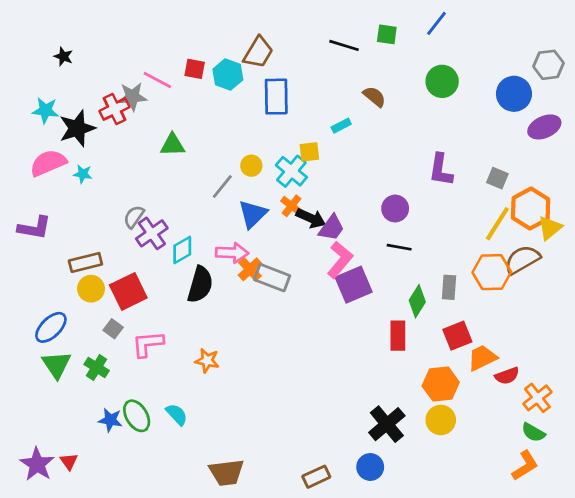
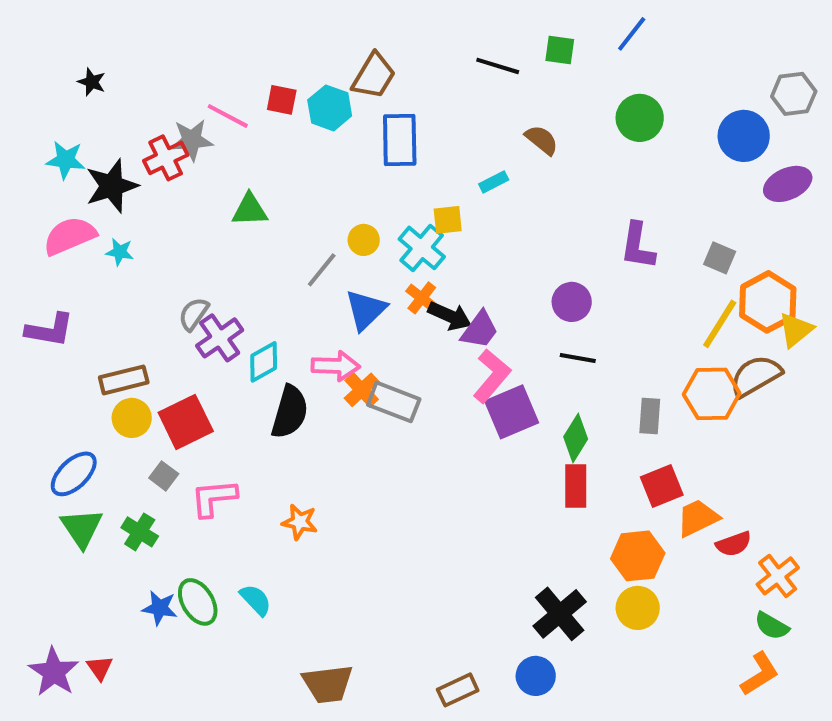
green diamond: (417, 301) -> (576, 438), moved

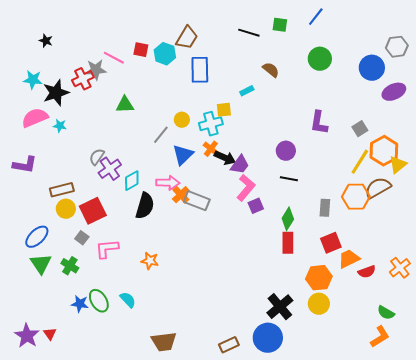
cyan cross: (422, 248) -> (211, 124), turned 35
gray square: (720, 258) -> (360, 129), turned 35
purple square: (512, 412) -> (256, 206), size x0.6
orange cross: (778, 576) -> (400, 268), moved
blue circle: (536, 676) -> (268, 338), size x1.5

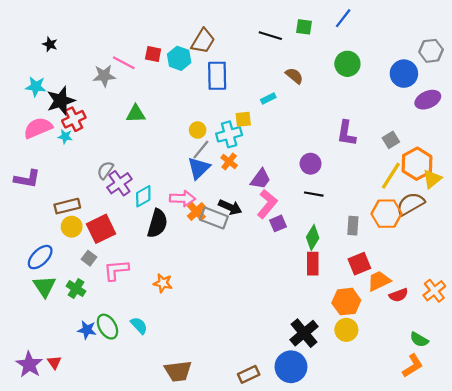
red cross: (83, 79) -> (74, 119), moved
gray line: (161, 135) -> (201, 150), moved
black arrow: (225, 158) -> (230, 207), moved

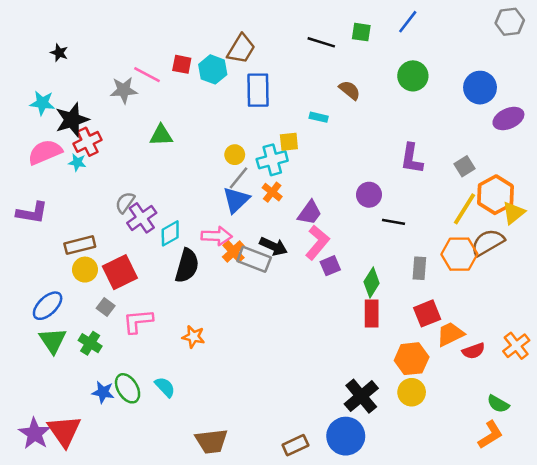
gray hexagon: (431, 51) -> (510, 22), moved
cyan rectangle: (268, 99) -> (319, 117), turned 40
black line: (314, 194) -> (394, 222), moved
red triangle: (54, 362) -> (64, 431), size x2.0

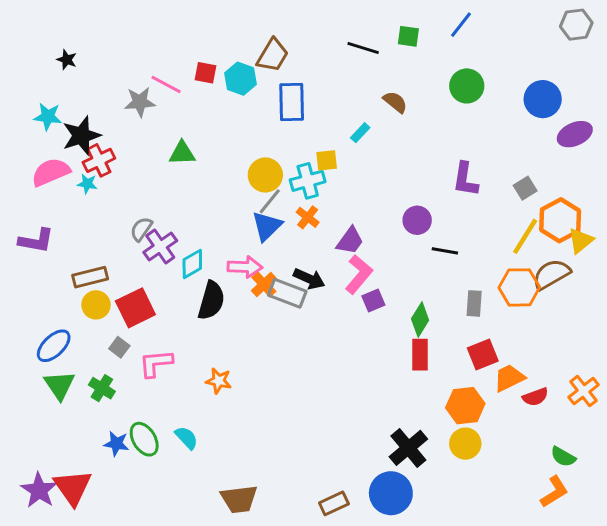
cyan rectangle: (319, 117) -> (360, 133), turned -60
yellow circle: (235, 155) -> (265, 175), size x1.5

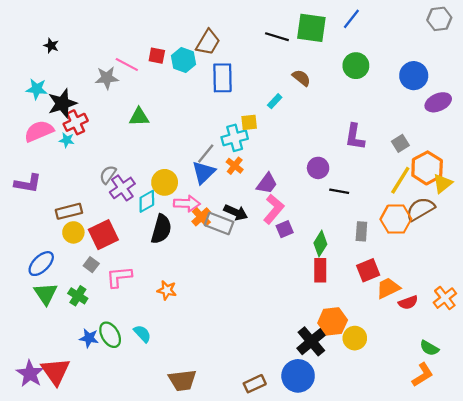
green square: (408, 36) -> (311, 28), size x1.8
yellow circle: (265, 175) -> (165, 182), moved
orange hexagon: (465, 406) -> (333, 321), moved

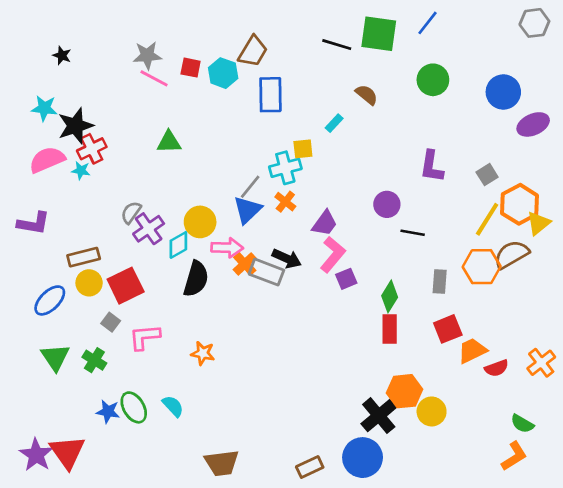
gray star: (107, 78) -> (147, 55), moved
blue ellipse: (41, 264) -> (50, 300), moved

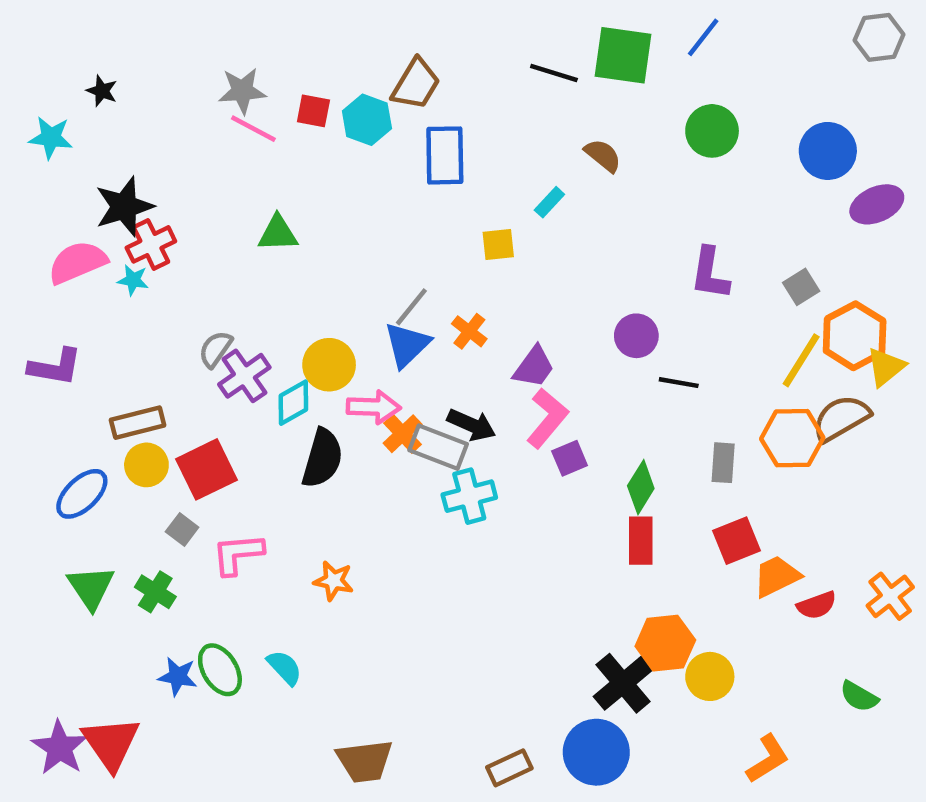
cyan star: (44, 108) -> (51, 138), moved
cyan cross: (285, 168) -> (469, 496), moved
orange L-shape: (514, 456) -> (768, 759), moved

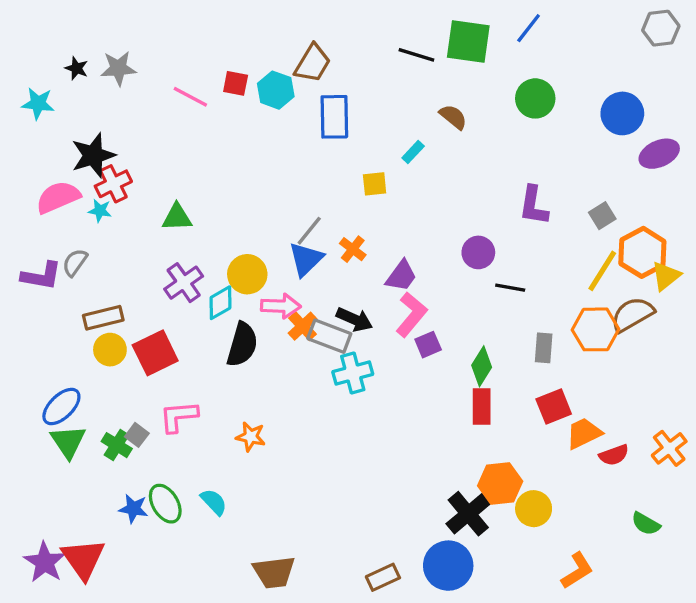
gray star: (242, 91) -> (118, 68), moved
green triangle: (278, 233) -> (177, 217), moved
gray semicircle: (215, 349) -> (75, 263), moved
blue ellipse: (82, 494) -> (61, 406), moved
gray square: (182, 530) -> (137, 435), moved

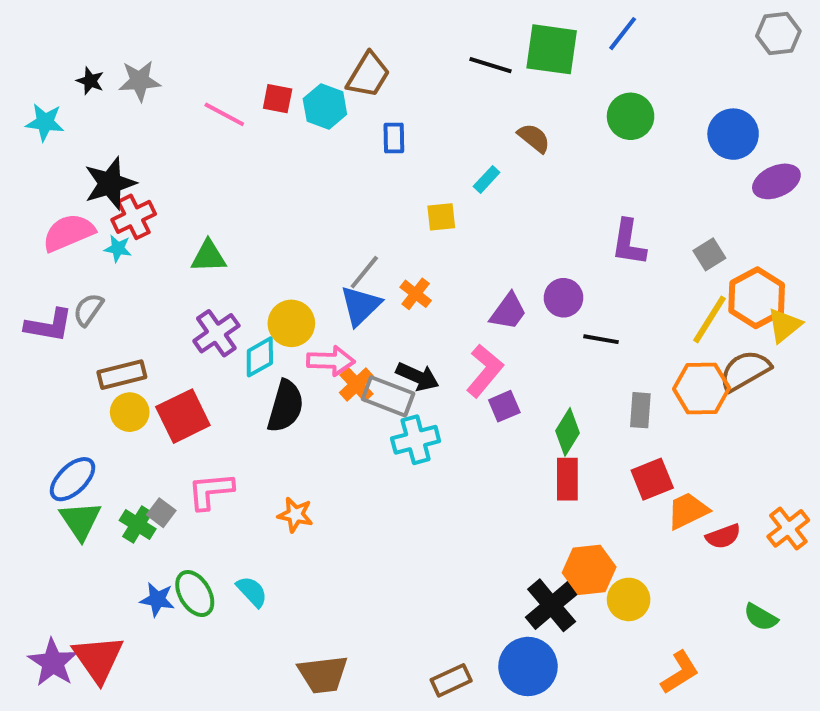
blue rectangle: (334, 117) -> (394, 138), size x0.6
purple trapezoid: (401, 276) -> (508, 312), moved

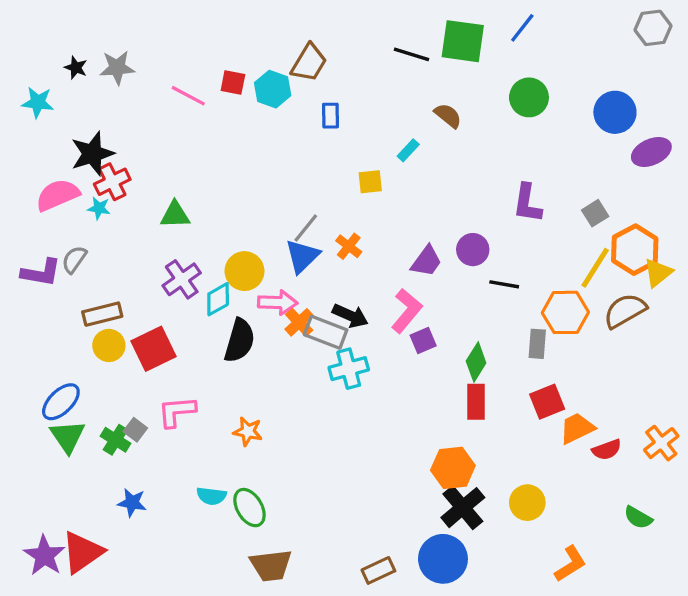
orange hexagon: (702, 388) -> (565, 312), moved
orange hexagon: (589, 570) -> (453, 468), moved
cyan semicircle: (252, 592) -> (211, 496), turned 140
green ellipse: (195, 594) -> (249, 508), moved
red triangle: (98, 659) -> (82, 552), turned 30

